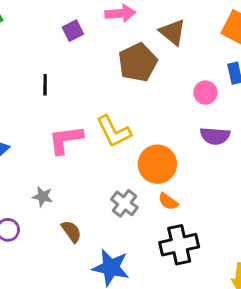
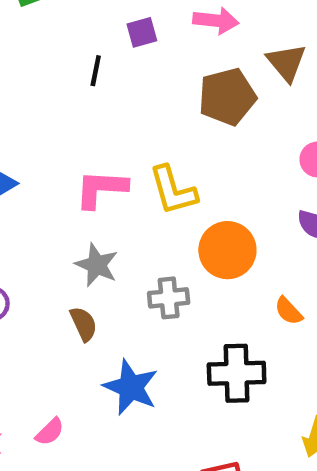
black line: (45, 85) -> (96, 71), moved
gray star: (43, 197) -> (97, 265), moved, size x1.4
orange semicircle: (168, 201) -> (289, 311), moved
gray cross: (124, 203) -> (169, 298), turned 36

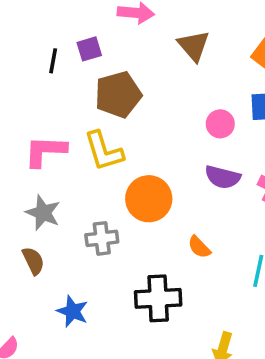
purple square: (142, 32) -> (89, 49), moved
black line: (96, 71) -> (53, 61), moved
brown pentagon: (227, 97) -> (118, 95), moved
blue star: (131, 387) -> (73, 311), size x0.7

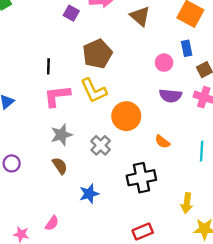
purple square: (89, 49) -> (71, 13), moved, turned -35
black line: (53, 61) -> (48, 66), moved
gray star: (43, 213) -> (61, 135), turned -30
gray cross: (102, 238) -> (101, 145), turned -30
blue star: (73, 311) -> (89, 194), turned -30

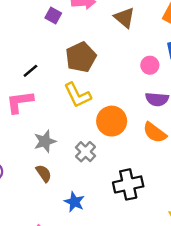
black line: (48, 66) -> (30, 71), turned 49
pink L-shape: (57, 96) -> (20, 102), moved
orange semicircle: (162, 142) -> (155, 133), moved, size x1.5
blue star: (89, 194) -> (74, 202), turned -30

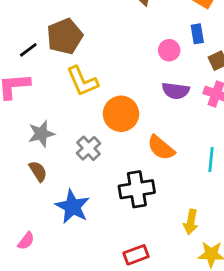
brown pentagon: (81, 57) -> (65, 36), moved
orange semicircle: (155, 133) -> (161, 148), moved
blue star: (74, 202) -> (72, 207), size x1.4

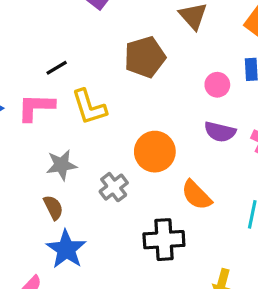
brown pentagon: (65, 36) -> (145, 57), moved
yellow L-shape: (82, 81) -> (89, 107), moved
blue star: (72, 207) -> (66, 249), moved

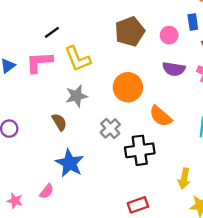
brown pentagon: (145, 57) -> (130, 31), moved
gray star: (61, 165) -> (76, 96), moved
gray cross: (114, 187) -> (110, 128), moved
brown semicircle: (53, 207) -> (59, 122), moved

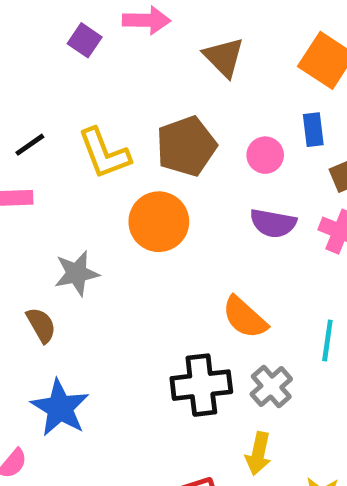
yellow L-shape: (78, 59) -> (104, 153), moved
orange circle: (128, 87) -> (159, 222), moved
gray cross: (110, 128) -> (271, 387), moved
yellow arrow: (184, 179) -> (258, 454), moved

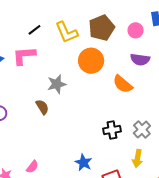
orange semicircle: (245, 317) -> (123, 84), moved
black cross: (201, 385) -> (112, 130), size x0.7
blue star: (60, 408) -> (83, 163), moved, size x0.7

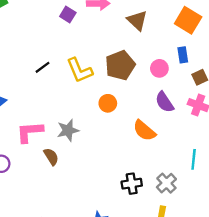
pink L-shape: (24, 56) -> (30, 132), moved
purple semicircle: (140, 59) -> (165, 102), turned 48
orange circle: (91, 61) -> (108, 103), size x0.6

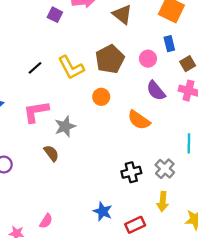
pink L-shape: (30, 132) -> (36, 112), moved

